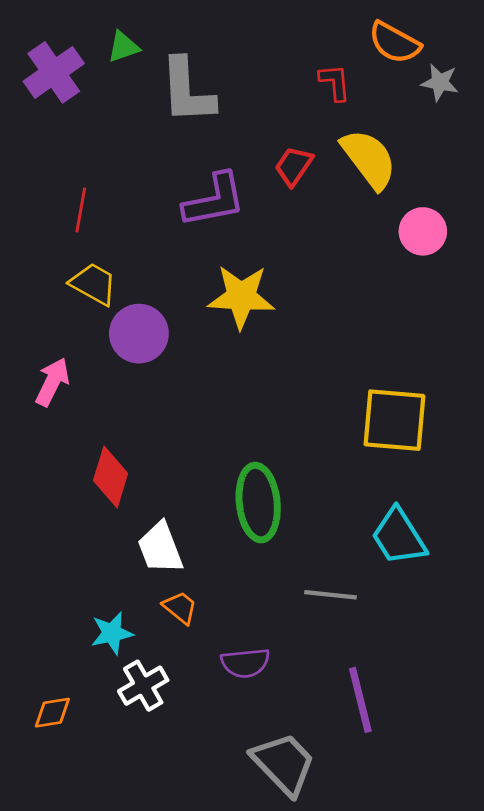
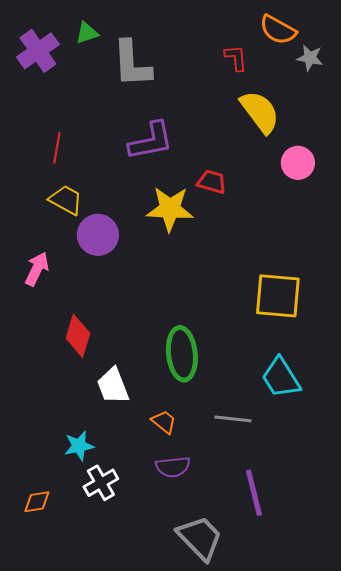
red trapezoid: (294, 166) -> (212, 182), moved, turned 72
orange trapezoid: (180, 608) -> (164, 422), moved

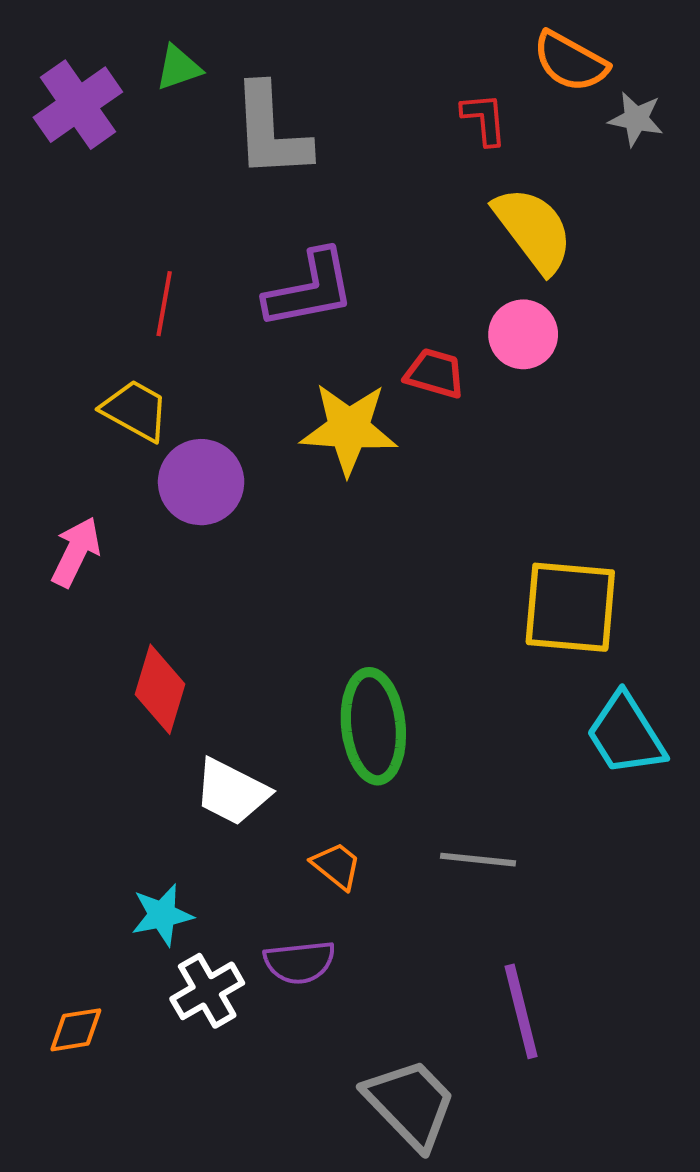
red line: (57, 148) -> (164, 304), moved
pink circle: (298, 163) -> (523, 334), moved
cyan trapezoid: (281, 378) -> (626, 734), moved
white trapezoid: (113, 386) -> (232, 792), turned -42
purple semicircle: (173, 467) -> (300, 962), moved

